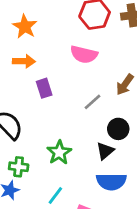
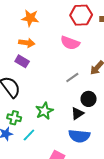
orange star: (25, 27) -> (30, 18), turned -30
purple rectangle: (44, 88) -> (22, 61), moved, turned -48
cyan line: (55, 195) -> (29, 135), moved

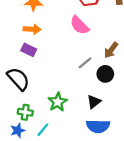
pink semicircle: (70, 43) -> (79, 25), turned 30
black circle: (89, 99) -> (105, 74), moved

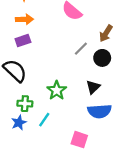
purple rectangle: (29, 50) -> (23, 40), turned -40

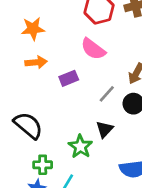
purple rectangle: (23, 40) -> (69, 78), moved
black triangle: (93, 87) -> (105, 129), moved

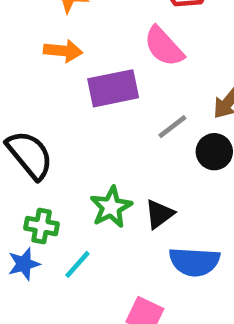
purple rectangle: (69, 78) -> (113, 88), size x1.5
black triangle: (105, 129) -> (159, 214), moved

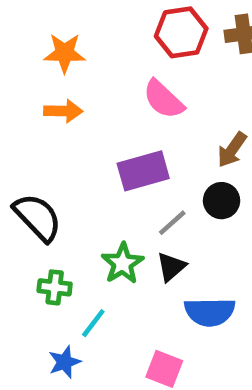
purple rectangle: (113, 88) -> (143, 171), moved
gray line: (172, 127) -> (172, 223), moved
blue star: (24, 264) -> (65, 362), moved

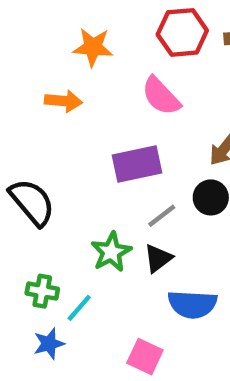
orange star: (65, 53) -> (93, 47), moved
green cross: (55, 287) -> (42, 291), moved

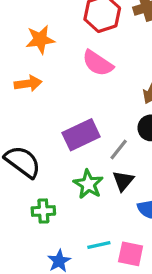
purple rectangle: (137, 164) -> (81, 135), moved
green cross: (42, 291) -> (43, 211), moved
cyan line: (79, 308) -> (99, 245), moved, turned 50

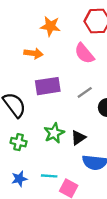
purple rectangle: (81, 135) -> (48, 86), moved
gray line: (119, 149) -> (85, 92), moved

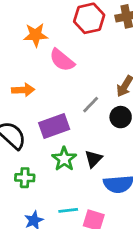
orange arrow: (34, 53) -> (23, 90), moved
pink semicircle: (84, 53) -> (62, 60), moved
purple rectangle: (48, 86) -> (54, 126), moved

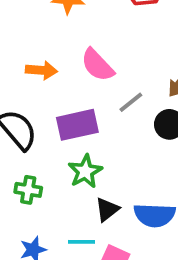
pink semicircle: (62, 60) -> (97, 65), moved
black triangle: (93, 159) -> (107, 209), moved

